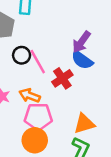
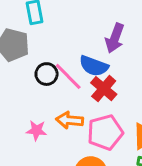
blue semicircle: (82, 60) -> (94, 66), moved
pink pentagon: (38, 117) -> (105, 132), moved

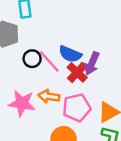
purple arrow: (115, 38) -> (92, 63), moved
pink star: (36, 130) -> (22, 103), size x1.6

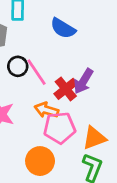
blue semicircle: (70, 54) -> (63, 28), moved
orange arrow: (49, 96) -> (46, 110), moved

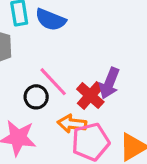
blue semicircle: (63, 28) -> (51, 20), moved
black circle: (18, 66) -> (36, 97), moved

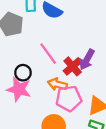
black circle: (36, 97) -> (23, 73), moved

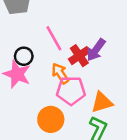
orange arrow: (57, 84) -> (60, 73), turned 36

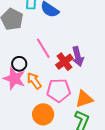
purple arrow: (96, 50) -> (78, 56), turned -48
orange arrow: (60, 73) -> (34, 81), moved

